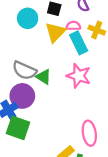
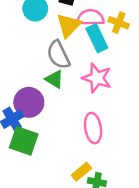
pink semicircle: (73, 26) -> (90, 18), size x1.5
gray semicircle: (24, 70) -> (58, 55), moved, turned 40
pink ellipse: (89, 133) -> (93, 128), moved

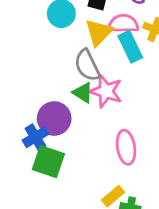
pink star: (97, 78) -> (106, 91), moved

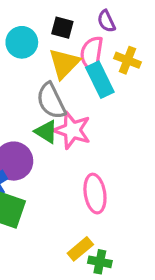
pink semicircle: (123, 24) -> (92, 54), turned -80

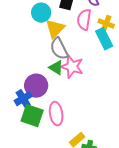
yellow triangle: (64, 63) -> (55, 29), moved
cyan rectangle: (100, 80) -> (104, 39), moved
pink ellipse: (95, 194) -> (56, 114), moved

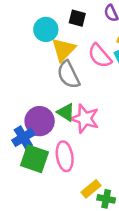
pink semicircle: (84, 20) -> (100, 56), moved, turned -50
pink star: (72, 67) -> (85, 119), moved
green triangle: (56, 68) -> (66, 112), moved

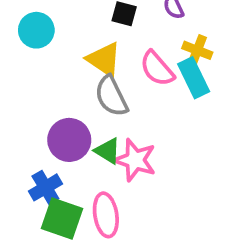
cyan circle: (46, 29) -> (36, 30), moved
yellow triangle: (63, 50) -> (104, 59), turned -40
purple circle: (40, 121) -> (69, 140), moved

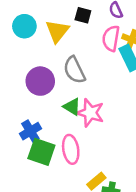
yellow triangle: (104, 59) -> (57, 31), moved, turned 35
pink semicircle: (157, 69) -> (111, 38), moved, turned 50
purple circle: (69, 140) -> (40, 81), moved

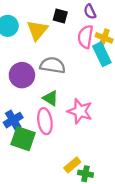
gray semicircle: (74, 70) -> (53, 65), turned 125
pink star: (90, 113) -> (80, 111), moved
pink ellipse: (71, 149) -> (45, 121), moved

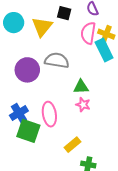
green triangle: (50, 98) -> (81, 87), moved, turned -35
pink star: (80, 111) -> (83, 105), size x0.6
yellow rectangle: (72, 165) -> (73, 145), moved

